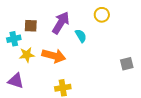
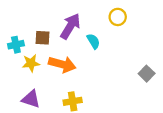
brown square: (31, 26) -> (43, 38), moved
gray square: (127, 64) -> (147, 74), turned -32
purple triangle: (16, 81) -> (31, 99), moved

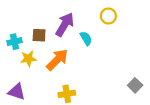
orange arrow: (62, 64) -> (57, 60), turned -60
gray square: (147, 74) -> (135, 85), moved
purple triangle: (31, 99) -> (17, 92), moved

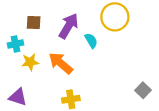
yellow circle: (108, 16) -> (115, 17), size x1.6
brown square: (39, 35) -> (34, 23), moved
orange arrow: (57, 60) -> (61, 63), turned -95

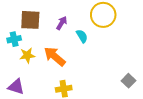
brown square: (34, 23) -> (30, 20), size x1.5
purple arrow: (69, 26) -> (62, 23), size x0.6

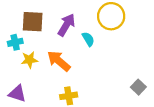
purple arrow: (62, 23) -> (66, 25), size x1.5

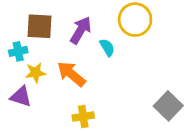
gray square: (138, 87) -> (168, 106), size x1.5
purple triangle: (17, 94) -> (21, 97), moved

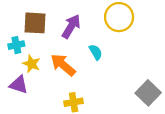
cyan semicircle: (107, 47) -> (96, 52), moved
yellow star: (35, 73) -> (32, 64), turned 30

